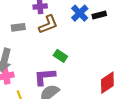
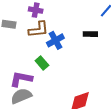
blue cross: (80, 13) -> (55, 40), moved

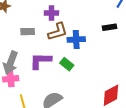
blue cross: (55, 40) -> (76, 39), turned 36
purple L-shape: (21, 79) -> (41, 61), moved

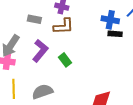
blue cross: (76, 39) -> (110, 20), moved
purple L-shape: (41, 61) -> (40, 51), turned 115

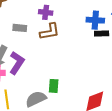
purple L-shape: (40, 51) -> (17, 63), moved
green rectangle: (65, 60) -> (54, 86), moved, turned 48

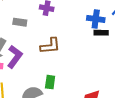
brown L-shape: (50, 32) -> (50, 46), moved

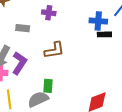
green rectangle: (50, 82) -> (48, 86), moved

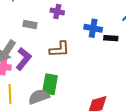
blue cross: (98, 21) -> (93, 28), moved
green rectangle: (48, 86) -> (50, 84), size x1.5

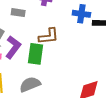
green rectangle: (50, 84) -> (35, 54), moved

